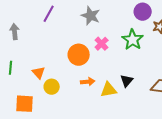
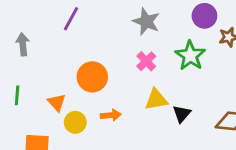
gray star: (91, 16) -> (146, 22), moved
orange circle: (79, 55) -> (92, 77), moved
orange arrow: (88, 82) -> (111, 115), moved
yellow triangle: (109, 90) -> (156, 100), moved

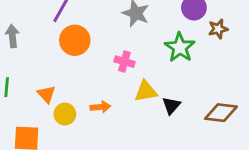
pink cross: (146, 61) -> (124, 62), moved, turned -30
orange circle: (92, 77) -> (75, 40), moved

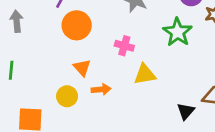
orange triangle: (46, 94) -> (82, 68), moved
black triangle: (171, 106) -> (186, 111), moved

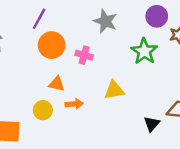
pink cross: (124, 46) -> (84, 55), moved
orange triangle: (82, 68) -> (57, 84), turned -36

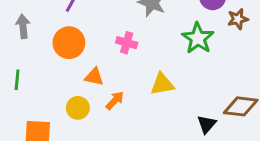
orange circle: (52, 45) -> (69, 43), moved
orange arrow: (74, 104) -> (115, 100), turned -42

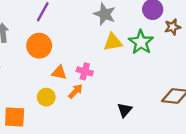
pink cross: (127, 43) -> (85, 71), moved
yellow triangle: (162, 84) -> (113, 42), moved
black triangle: (207, 124) -> (125, 110), moved

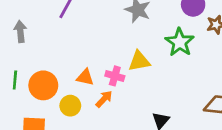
yellow triangle: (113, 42) -> (139, 61), moved
orange circle: (39, 46) -> (43, 85), moved

